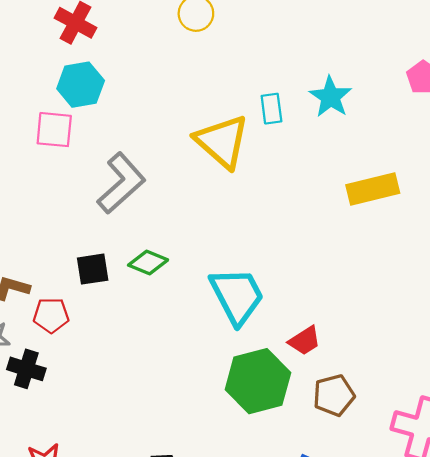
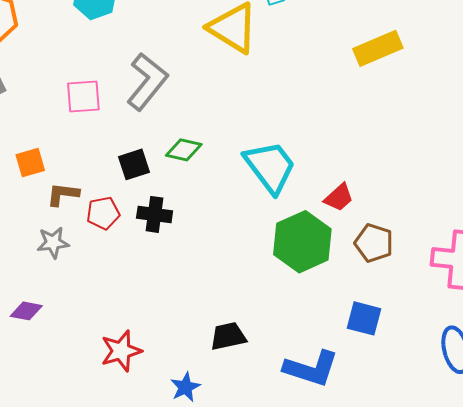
pink square: (54, 130) -> (83, 96), moved
black cross: (26, 369) -> (155, 214), moved
brown pentagon: (334, 395) -> (374, 243), turned -30

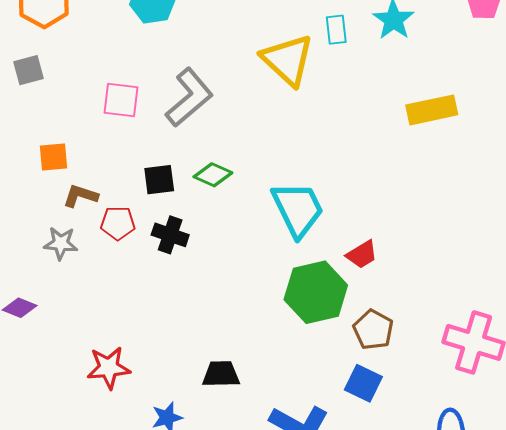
brown pentagon: (374, 243) -> (373, 330), moved

